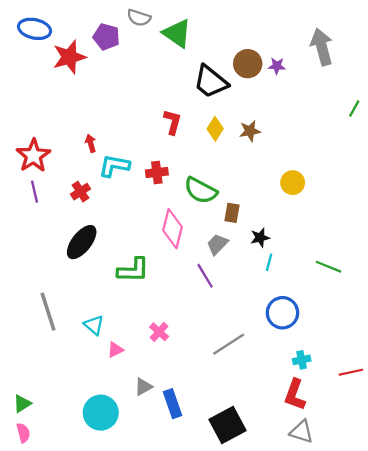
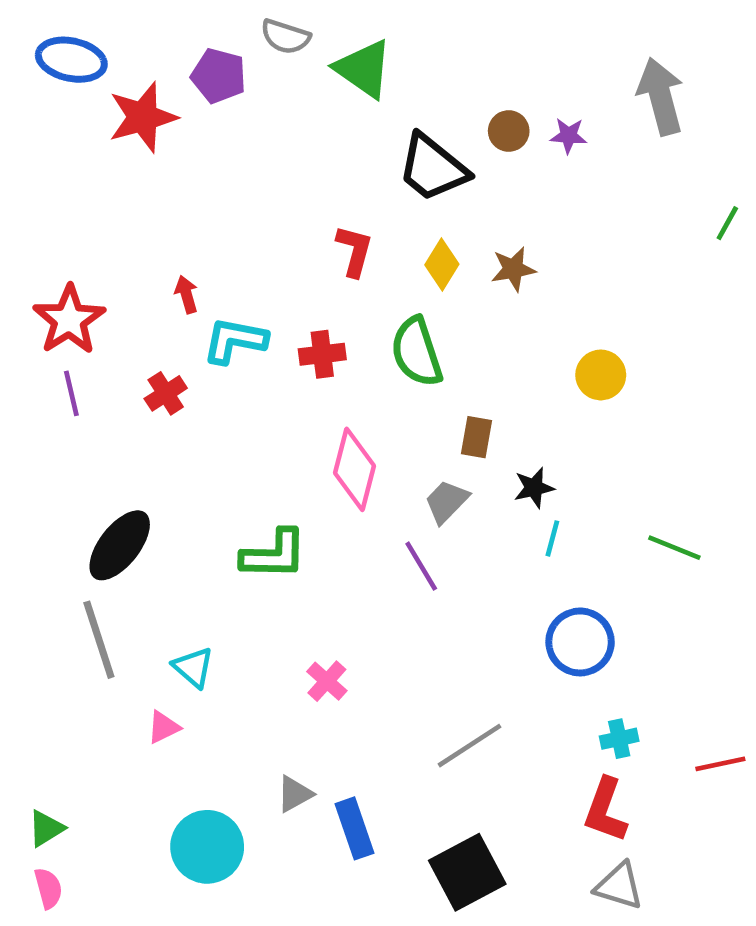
brown circle: (248, 64) -> (509, 131), size x0.7
green semicircle: (201, 190) -> (417, 352), moved, turned 44
black ellipse: (82, 242) -> (120, 545), moved
gray line: (229, 344) -> (470, 746), moved
pink triangle: (115, 350) -> (163, 727), moved

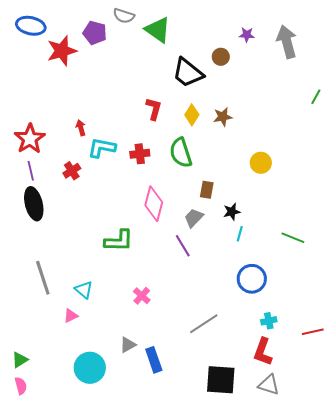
purple star: (569, 136) -> (247, 35), moved
black ellipse: (120, 545) -> (34, 204), moved, turned -52
black square: (467, 872) -> (221, 380), moved, turned 32

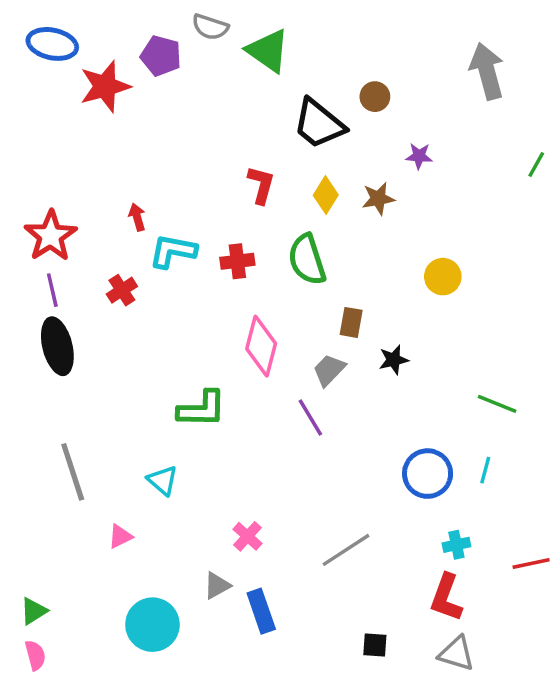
purple star: (247, 35) -> (419, 156), moved
cyan line: (240, 234) -> (485, 470), moved
cyan triangle: (84, 290) -> (163, 480), moved
pink cross: (142, 296) -> (248, 536), moved
black square: (221, 380) -> (375, 645), size x0.5

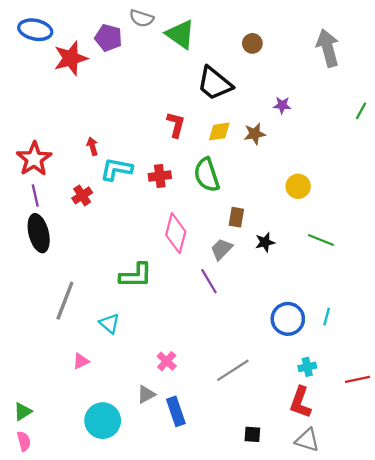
brown circle: (375, 97) -> (252, 43), moved
yellow diamond: (326, 195) -> (219, 131), turned 50
green line: (497, 404) -> (321, 240), moved
gray line: (73, 472) -> (65, 301), moved, turned 39

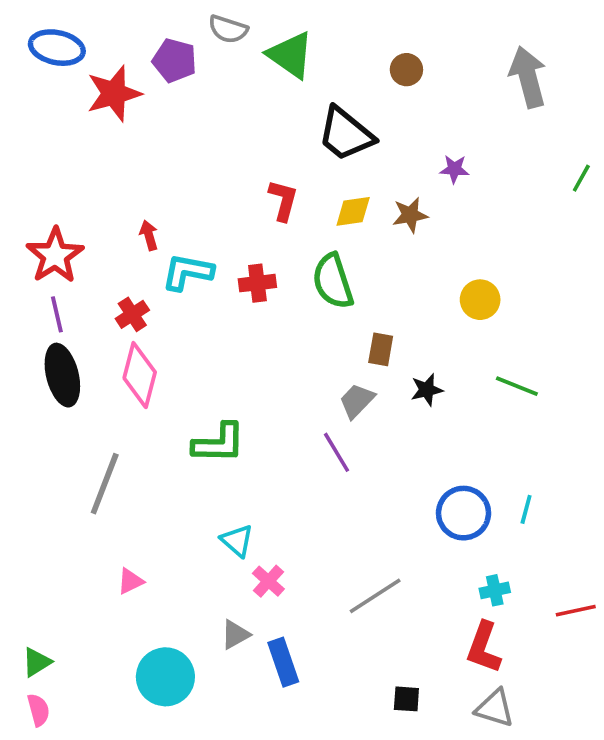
pink diamond: (176, 233) -> (140, 375), moved
cyan triangle: (110, 323) -> (237, 541), moved

